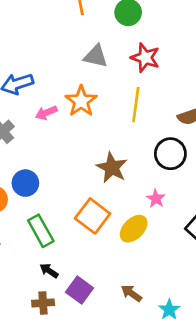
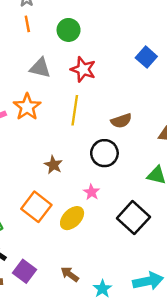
brown star: (112, 168) -> (53, 165), size x0.7

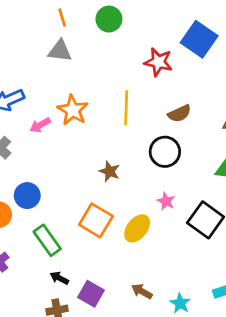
blue square: (146, 57) -> (199, 39), size x1.5
gray triangle: (40, 68) -> (60, 51), moved
red star: (83, 69) -> (158, 62), moved
pink star: (91, 192) -> (166, 201), moved

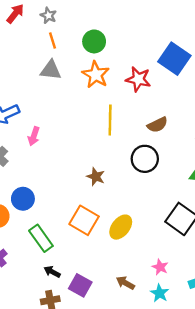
orange star: (73, 110) -> (96, 75), moved
pink arrow: (40, 125) -> (34, 136), turned -42
pink star: (166, 201) -> (160, 267), moved

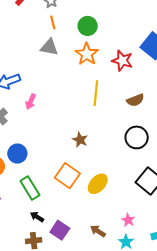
black circle: (145, 159) -> (137, 137), moved

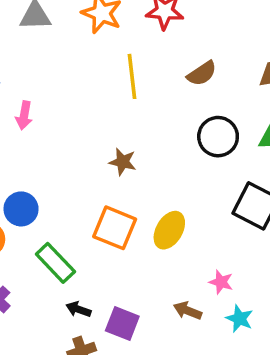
pink star: (128, 220) -> (221, 282), moved

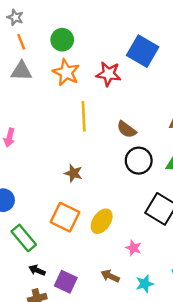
brown semicircle: (202, 73) -> (127, 129), moved, turned 66
pink star: (221, 282) -> (134, 248), moved
cyan star: (239, 319) -> (145, 284), turned 30

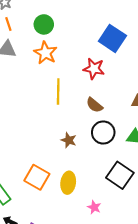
red star: (109, 74) -> (94, 69), moved
brown star: (73, 173) -> (69, 140), moved
yellow ellipse: (102, 221) -> (68, 183), turned -30

